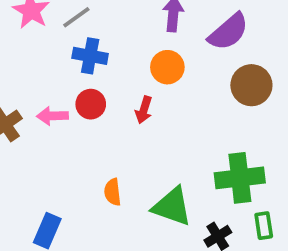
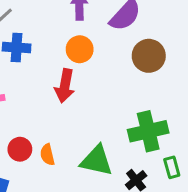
red circle: (91, 104) -> (20, 149), moved
red arrow: (144, 110) -> (65, 86), size x1.5

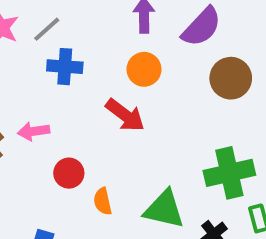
red arrow: (65, 86) -> (125, 115), turned -64
red circle: (20, 149) -> (69, 173), moved

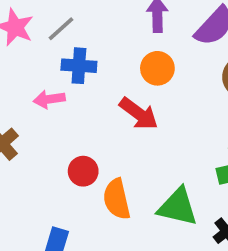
pink arrow: (34, 131) -> (49, 99), moved
orange semicircle: (103, 201) -> (117, 199), size x1.5

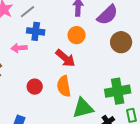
orange semicircle: (117, 199) -> (64, 86), moved
green triangle: (178, 207) -> (83, 108), turned -30

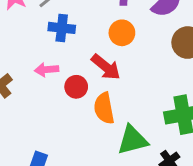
pink arrow: (19, 48) -> (47, 70), moved
red circle: (35, 87) -> (76, 87), moved

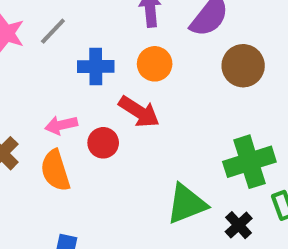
blue cross: (62, 28) -> (96, 67), moved
orange semicircle: (104, 108) -> (55, 171), moved

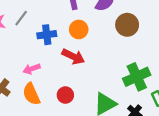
red circle: (103, 143) -> (65, 95), moved

